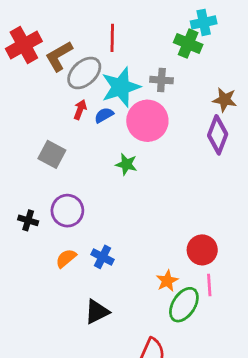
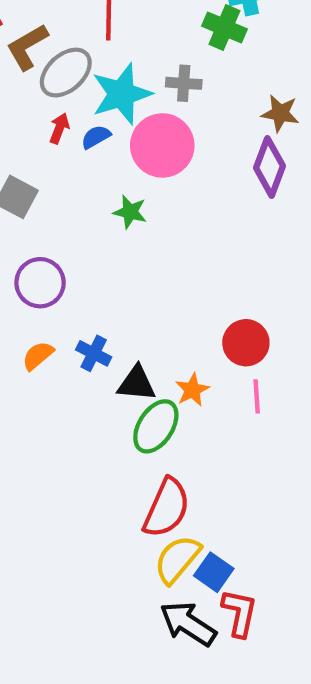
green ellipse: (184, 305) -> (156, 426), moved
black triangle: (97, 312) -> (137, 383), moved, turned 32

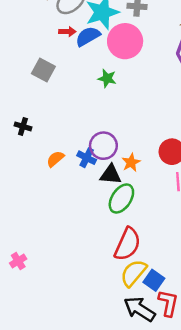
red arrow: (59, 128) -> (67, 32), turned 70
blue semicircle: (96, 137) -> (88, 36), size x1.5
purple circle: (40, 283) -> (103, 146), moved
orange star: (192, 390) -> (131, 162), moved

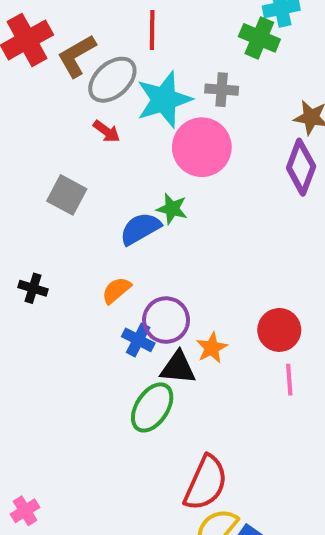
red arrow: (67, 32) -> (106, 131), turned 35
blue semicircle: (88, 36) -> (140, 229), moved
orange semicircle: (55, 159) -> (116, 290), moved
green ellipse: (121, 199) -> (152, 407), moved

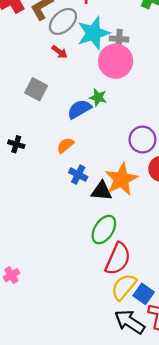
gray cross: (222, 90) -> (119, 39), moved
purple circle: (166, 320) -> (142, 140), moved
orange star: (212, 348) -> (121, 179), size x1.8
green ellipse: (152, 407) -> (104, 230), moved

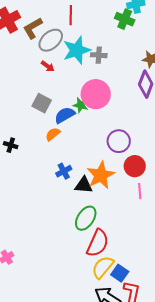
pink circle: (116, 61) -> (96, 94), moved
gray square: (36, 89) -> (42, 103), moved
orange semicircle: (65, 145) -> (53, 134), moved
blue cross: (78, 175) -> (64, 171), turned 35

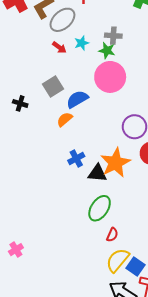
cyan star: (77, 50) -> (82, 43), moved, size x0.5
gray square: (42, 103) -> (53, 86), turned 30
green star: (81, 105) -> (107, 50), moved
black cross: (11, 145) -> (20, 103), moved
red semicircle: (98, 243) -> (112, 235), size x0.5

